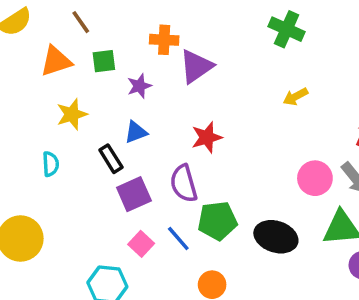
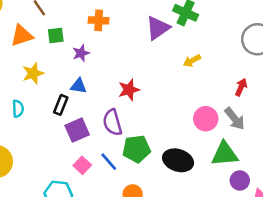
purple triangle: (196, 66) -> (158, 28), moved
blue triangle: (136, 132) -> (78, 86), turned 30
black rectangle: (111, 159) -> (61, 105), turned 54

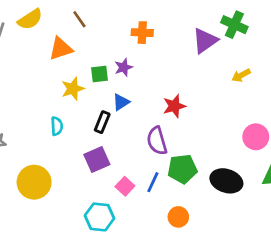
green square: (56, 36) -> (100, 74), moved
blue triangle: (78, 86) -> (121, 102), turned -42
purple square: (77, 130) -> (97, 160), moved
blue line: (109, 162) -> (153, 182), turned 66

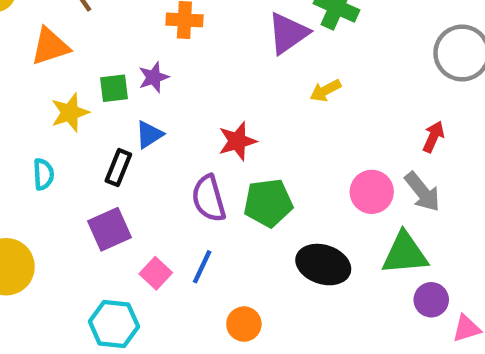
yellow arrow: (241, 75) -> (325, 90), moved
green pentagon: (182, 169) -> (268, 203), moved

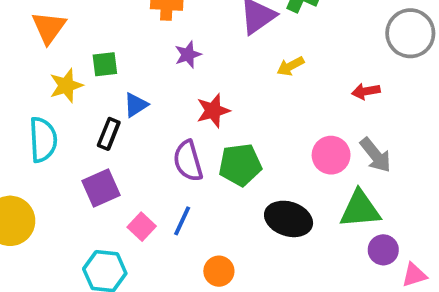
orange triangle: (50, 46) -> (49, 27), turned -36
purple star: (154, 77) -> (188, 55), moved
red arrow: (433, 137) -> (366, 91), moved, turned -124
cyan semicircle: (43, 174) -> (43, 140), size x1.6

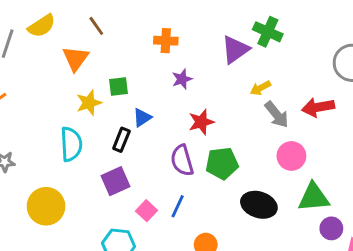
red arrow: (366, 91) -> (318, 107), size x1.5
gray arrow: (376, 155) -> (277, 115), moved

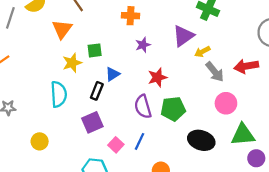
purple triangle: (235, 50) -> (183, 36), moved
yellow circle: (46, 206) -> (40, 141), size x0.6

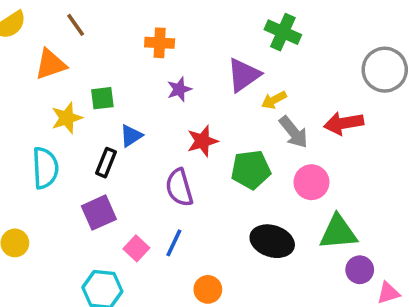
orange triangle: (62, 29) -> (51, 64), turned 35
green pentagon: (173, 109) -> (251, 170), moved

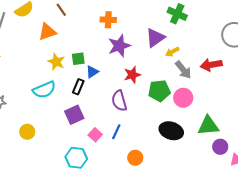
purple star: (179, 89) -> (119, 46), size x1.6
green square: (102, 98) -> (78, 59), moved
yellow star: (67, 118) -> (56, 62), turned -30
cyan semicircle: (45, 168) -> (44, 90), turned 70
pink circle: (311, 182) -> (183, 98), moved

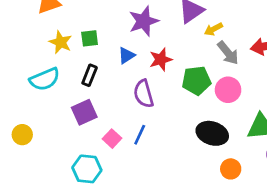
blue triangle: (92, 72) -> (126, 55), moved
orange circle: (135, 158) -> (231, 169), moved

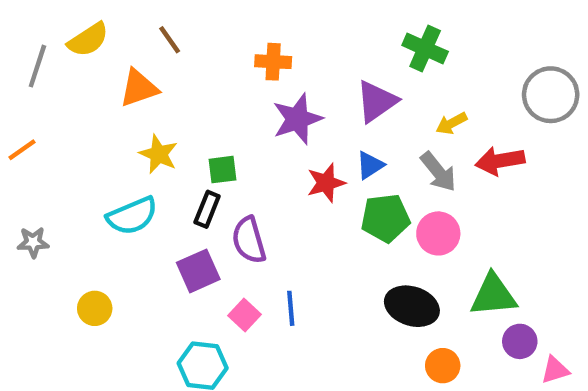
yellow arrow: (214, 29) -> (452, 123), moved
green square: (90, 38) -> (222, 170), moved
blue triangle: (126, 55) -> (370, 165), moved
purple semicircle: (144, 94) -> (249, 240), moved
blue line: (140, 135) -> (291, 308), turned -30

